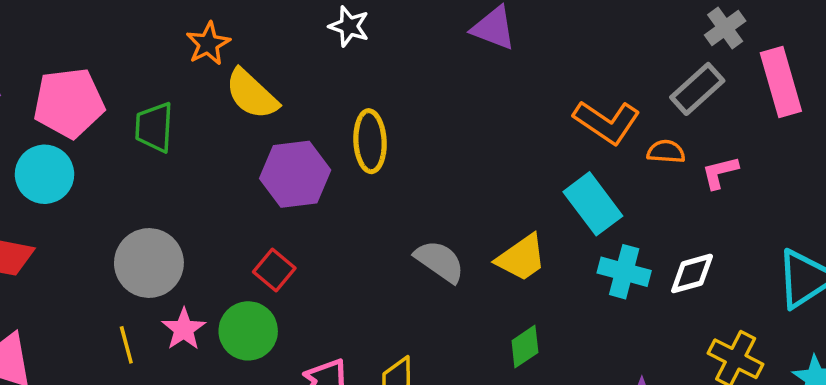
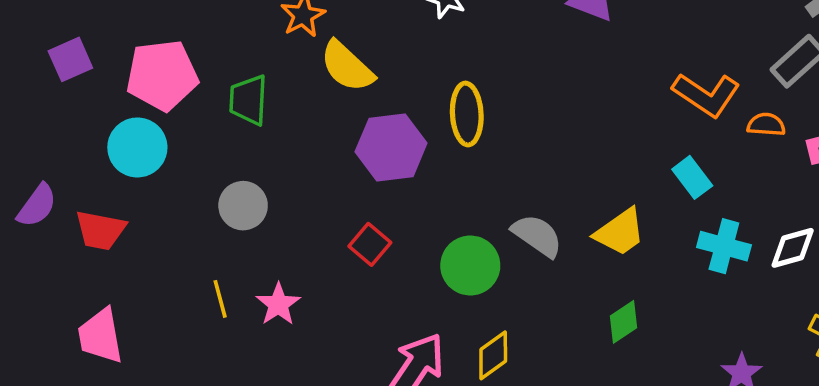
cyan rectangle: (593, 204) -> (692, 177), size x0.7
gray circle: (149, 263) -> (243, 206), moved, size x0.7
green circle: (248, 331) -> (470, 265), moved
yellow line: (126, 345) -> (220, 299), moved

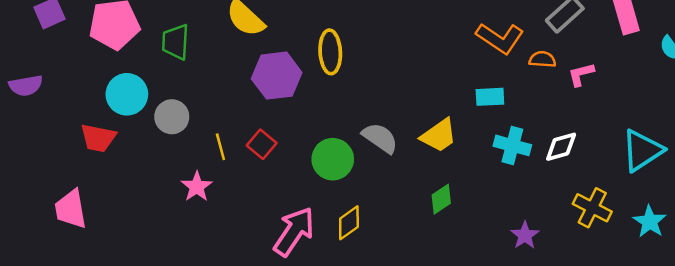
cyan circle: (137, 147) -> (127, 94), moved
cyan rectangle: (692, 177) -> (490, 97), turned -56
purple semicircle: (37, 206) -> (26, 86), moved, turned 44
red trapezoid: (100, 230) -> (98, 138), moved
yellow line: (220, 299) -> (220, 147), moved

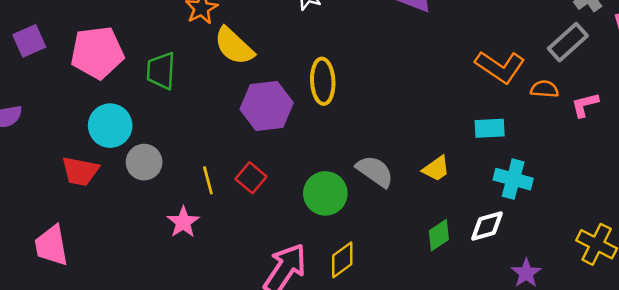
gray circle: (172, 117) -> (144, 162), moved
yellow trapezoid: (439, 135) -> (436, 169), size x0.7
white diamond: (561, 147) -> (487, 226), moved

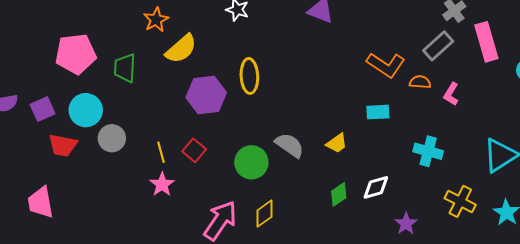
purple square: (29, 41) -> (43, 109), moved
yellow semicircle: (234, 46) -> (181, 49), turned -84
pink L-shape: (585, 105) -> (451, 94), turned -45
cyan cross: (513, 179) -> (428, 151), moved
pink star: (183, 222) -> (162, 184), moved

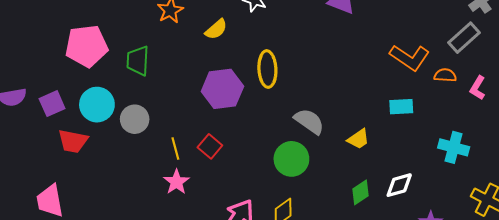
yellow semicircle: (181, 49) -> (216, 29), moved, size x0.7
gray circle: (112, 138) -> (135, 119), moved
gray semicircle: (290, 145) -> (309, 121), moved
green circle: (251, 162) -> (291, 159), moved

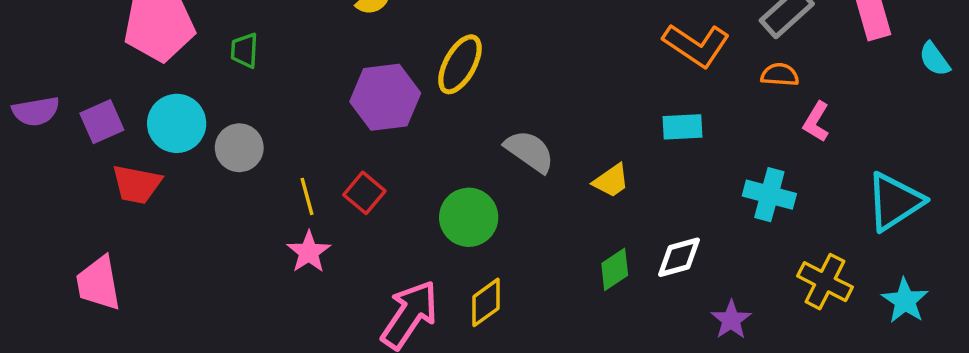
green trapezoid: (138, 61) -> (244, 50), size x0.7
yellow ellipse: (267, 69) -> (460, 64), turned 32
orange semicircle: (445, 75) -> (780, 75), moved
pink L-shape: (478, 88) -> (816, 122), moved
green circle: (291, 159) -> (469, 217), moved

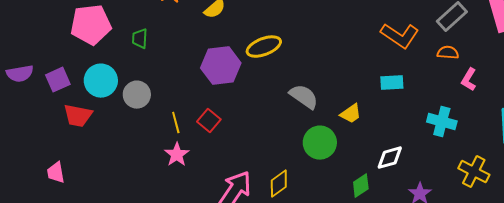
yellow ellipse: (460, 64) -> (264, 47), turned 40
green circle: (469, 217) -> (320, 143), moved
green diamond: (615, 269) -> (361, 186), moved
pink trapezoid: (98, 283) -> (56, 173), size x0.7

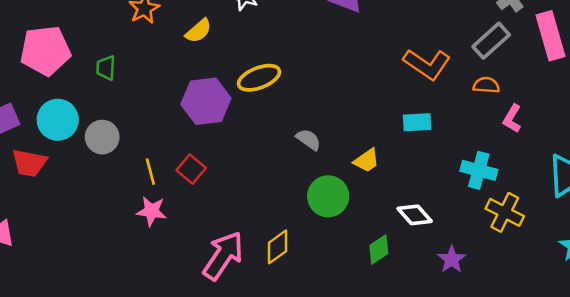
gray semicircle: (304, 97) -> (308, 140), size x0.7
pink star: (177, 155) -> (152, 211), turned -30
white diamond: (390, 158) -> (415, 215), turned 64
yellow cross: (474, 172) -> (505, 212), moved

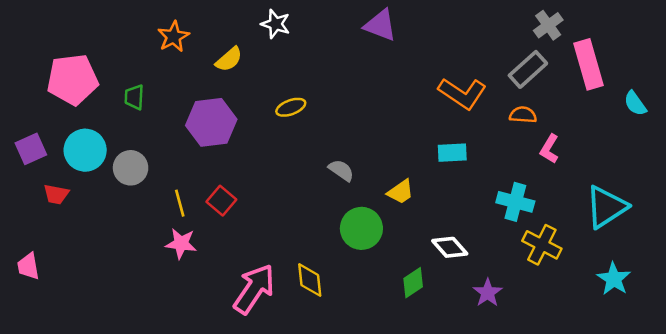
yellow ellipse: (259, 78) -> (291, 107), size x0.7
purple hexagon: (206, 101) -> (211, 122), moved
red trapezoid: (29, 163) -> (56, 194), size x0.7
yellow diamond: (278, 247) -> (310, 280), turned -60

